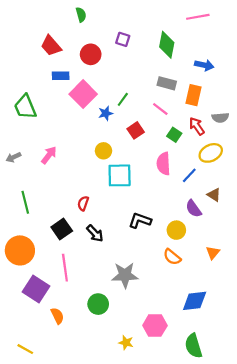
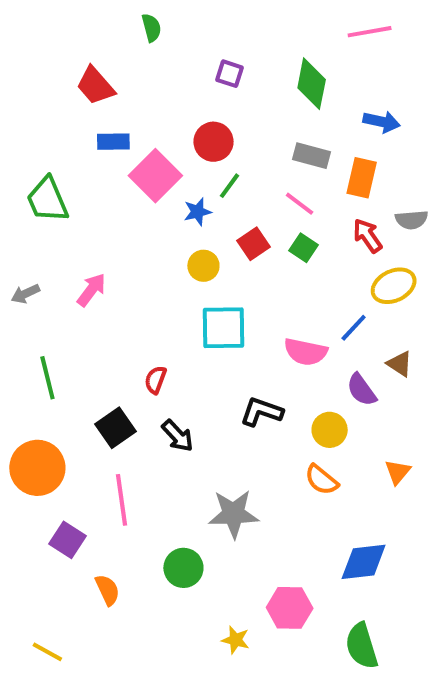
red circle: (91, 54) -> (213, 142), moved
green square: (174, 135) -> (304, 248), moved
yellow circle: (103, 151) -> (203, 266), moved
pink semicircle: (164, 164) -> (306, 352), moved, turned -75
purple square: (36, 289) -> (67, 540), size x0.7

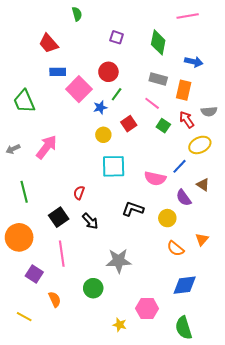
green square: (304, 248) -> (163, 126), moved
pink arrow: (91, 290) -> (46, 147), size x1.4
orange semicircle: (322, 480) -> (175, 249), moved
yellow line: (47, 652) -> (24, 317), moved

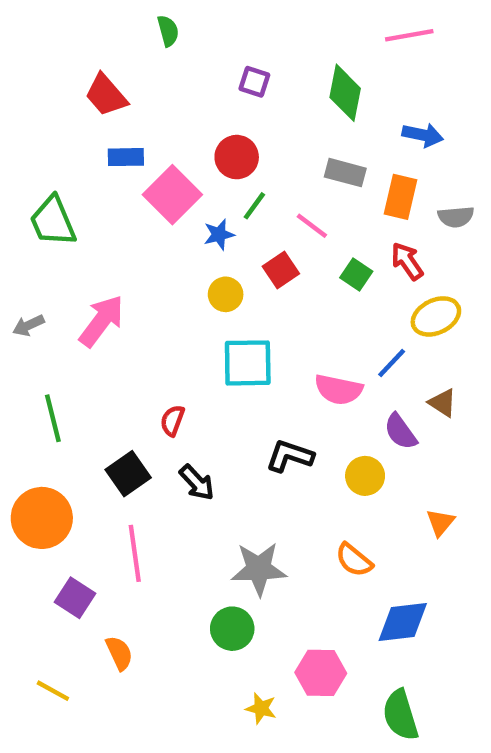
pink line: (152, 103) -> (312, 226), moved
gray semicircle: (209, 111) -> (456, 217), moved
orange semicircle: (175, 249) -> (354, 560), moved
green circle: (93, 288) -> (232, 629), moved

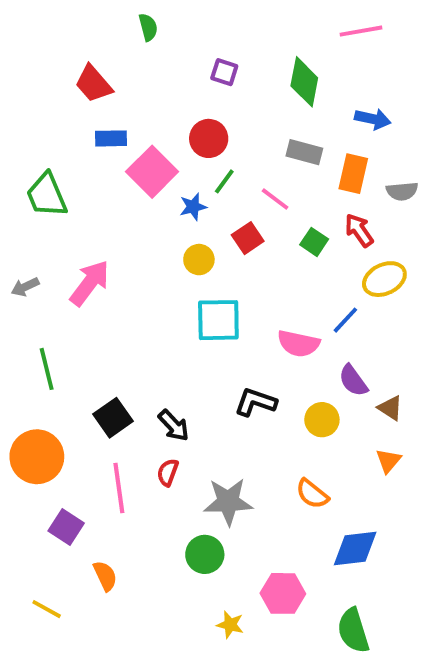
brown triangle: (443, 403) -> (390, 408), moved
red semicircle: (172, 421) -> (168, 472), moved

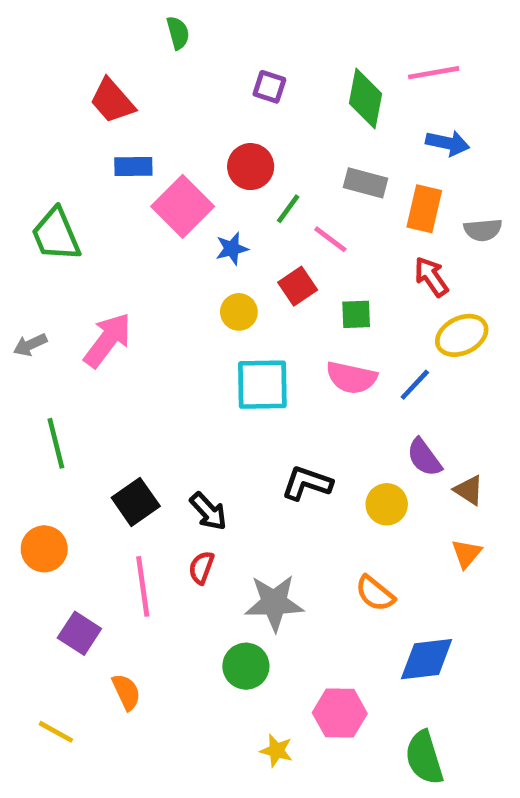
pink line: (361, 31) -> (434, 73), moved
green line: (224, 181) -> (288, 209), moved
green square: (314, 242) -> (356, 314), moved, turned -36
pink semicircle: (299, 344) -> (351, 378), moved
orange circle: (37, 457) -> (44, 549), size x0.7

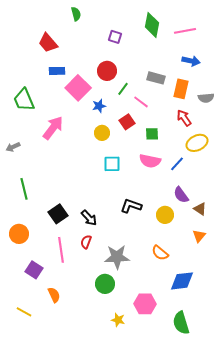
green diamond: (366, 99) -> (152, 25), moved
pink arrow: (108, 340) -> (53, 128), moved
cyan square: (262, 385) -> (112, 164), size x0.7

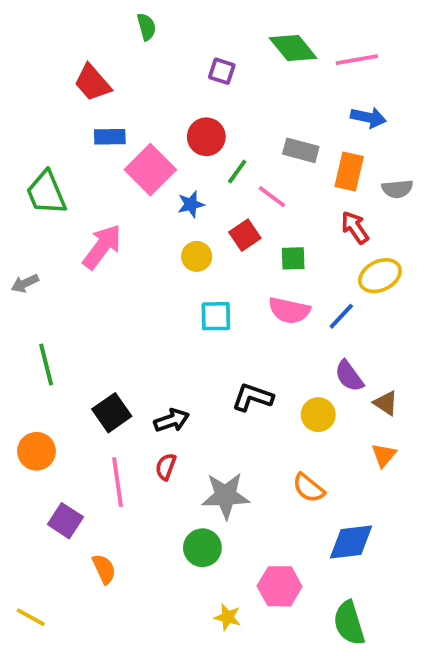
green diamond: (152, 25) -> (293, 48), turned -50
black arrow: (89, 218) -> (172, 420), turned -66
yellow line: (24, 312) -> (31, 617), moved

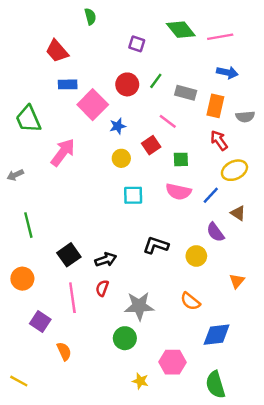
green line: (237, 172) -> (156, 81), moved
brown triangle: (386, 403) -> (238, 213), moved

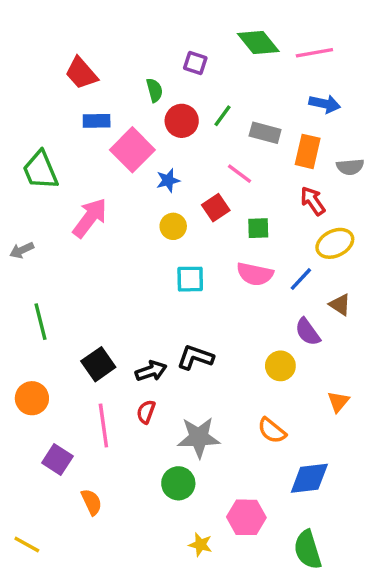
green semicircle: (90, 17) -> (154, 90), moved
black L-shape: (156, 245) -> (195, 357), moved

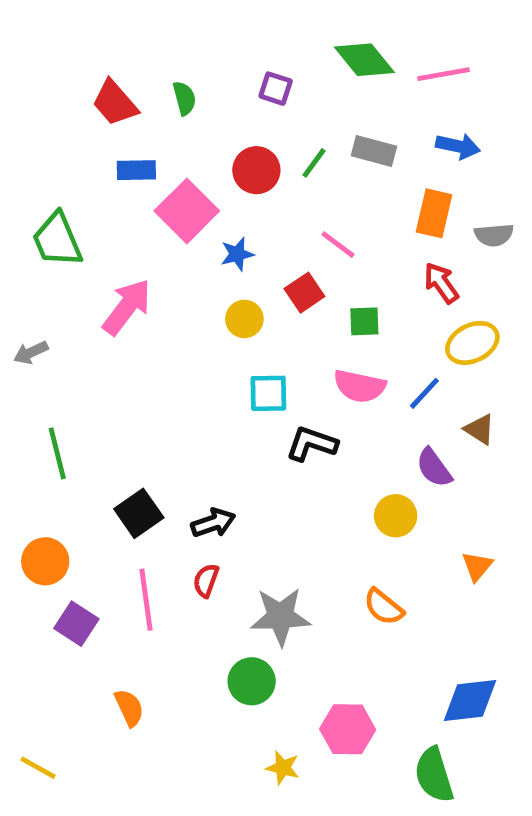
green semicircle: (154, 90) -> (184, 98), moved
gray rectangle: (265, 133) -> (374, 151), moved
black L-shape: (195, 357) -> (312, 444), moved
purple square: (57, 459) -> (76, 624), moved
blue diamond: (309, 478) -> (470, 700), moved

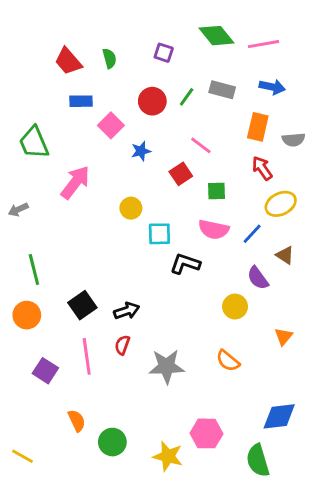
pink square: (187, 211) -> (111, 125), size x0.7
yellow circle: (244, 319) -> (131, 208), moved
orange circle: (45, 561) -> (27, 315), moved
green circle: (252, 681) -> (112, 442), moved
yellow star: (283, 768) -> (168, 456), size x1.5

